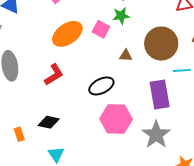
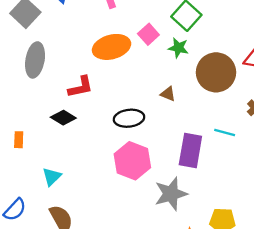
pink square: (101, 29) -> (148, 34), moved
brown circle: (161, 44) -> (216, 72), moved
black diamond: (49, 122) -> (63, 118), moved

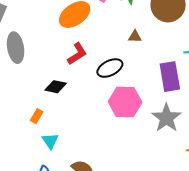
red L-shape: (81, 87) -> (77, 54), moved
orange rectangle: (19, 140) -> (37, 116), moved, turned 48
cyan triangle: (52, 177) -> (50, 141), moved

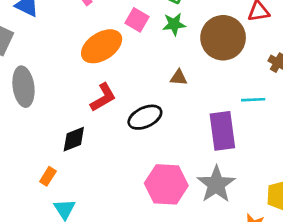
black diamond: (56, 87) -> (74, 139), turned -35
pink hexagon: (125, 102) -> (166, 184), moved

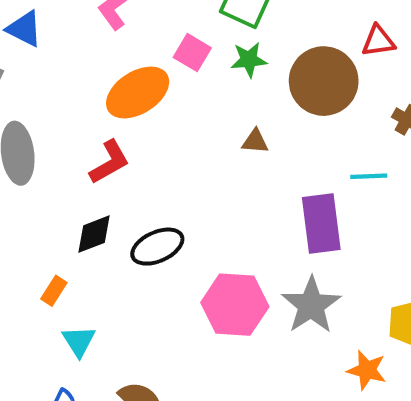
red L-shape: (103, 97) -> (109, 162), moved
black ellipse: (145, 117) -> (157, 247), moved

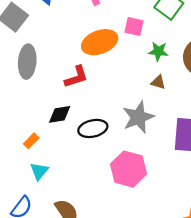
pink square: (192, 53) -> (134, 27), turned -30
green star: (249, 60) -> (158, 51), moved
gray star: (311, 305) -> (138, 117), moved

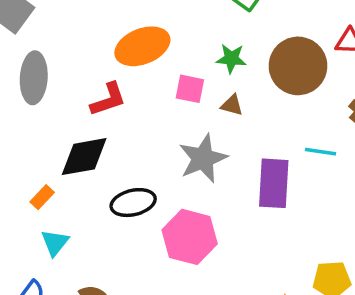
pink square: (134, 27) -> (190, 89), moved
black diamond: (60, 114) -> (84, 157), size x1.4
black ellipse: (93, 128) -> (133, 203), moved

